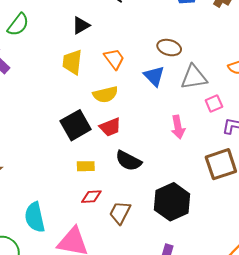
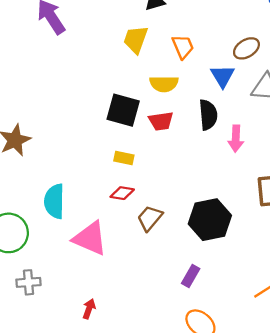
brown ellipse: (169, 48) -> (246, 48), turned -60
black square: (76, 125) -> (123, 110), turned 32
black semicircle: (128, 161) -> (208, 115), moved, turned -136

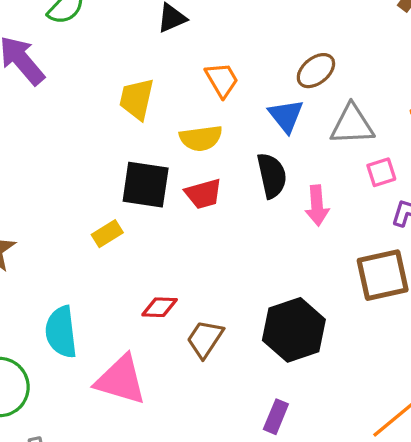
yellow trapezoid: (136, 39) -> (137, 99), moved
yellow rectangle: (124, 158) -> (107, 234), moved, turned -36

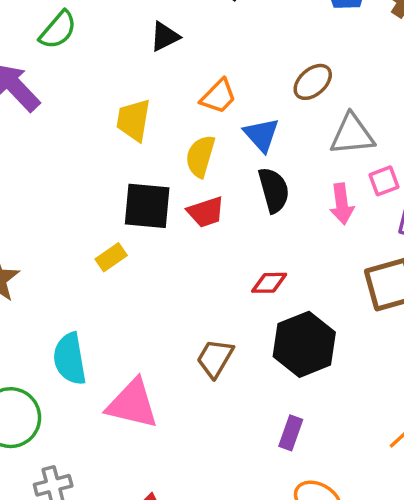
orange trapezoid: (222, 80) -> (218, 96), turned 78
blue triangle: (286, 116) -> (261, 135), moved
yellow semicircle: (201, 138) -> (200, 156), turned 117
pink arrow: (317, 206) -> (342, 204), moved
red diamond: (160, 307) -> (269, 283), moved

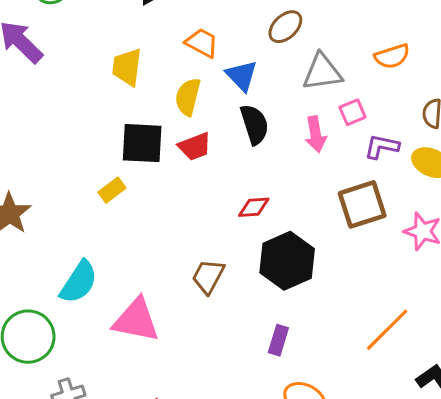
orange trapezoid: (218, 96) -> (202, 43), turned -104
cyan semicircle: (70, 359) -> (79, 282), turned -135

